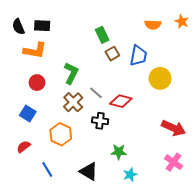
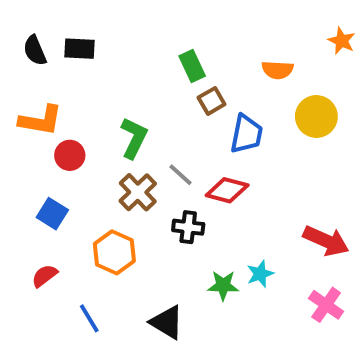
orange semicircle: (153, 25) -> (278, 70), moved
orange L-shape: (35, 50) -> (41, 120), moved
blue trapezoid: (138, 56) -> (246, 134), moved
yellow circle: (160, 78) -> (316, 116), moved
cyan star: (130, 175) -> (260, 274), moved

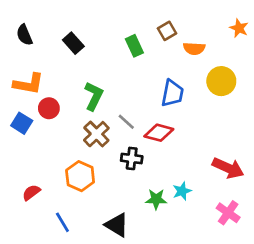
black rectangle: (79, 49) -> (73, 43), moved, turned 45
brown square: (212, 101) -> (167, 31), moved
blue square: (52, 214) -> (22, 123), moved

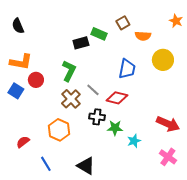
black rectangle: (73, 43) -> (81, 43), moved, turned -63
green rectangle: (134, 46) -> (99, 34), turned -42
green star: (156, 199) -> (115, 128), moved

